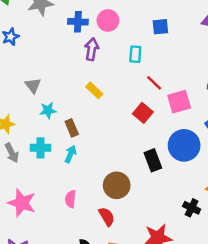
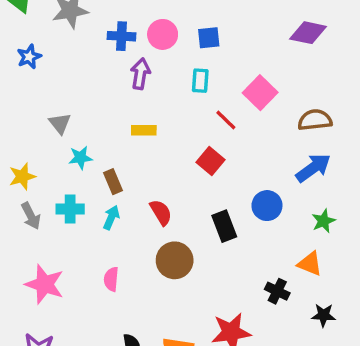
blue square: (160, 27) -> (209, 38), moved
yellow rectangle: (94, 90) -> (144, 130), turned -42
pink square: (179, 102) -> (260, 93), moved, turned -30
blue circle: (184, 145) -> (267, 206), size x0.7
red semicircle: (107, 217) -> (161, 212), moved

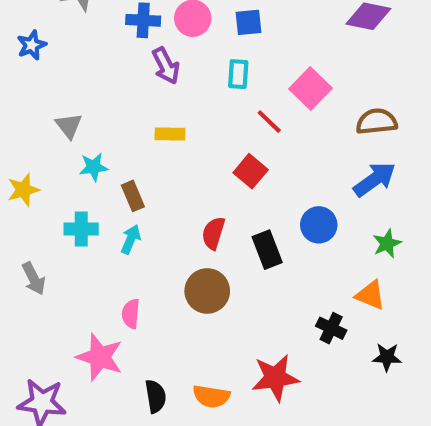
purple arrow: (140, 74) -> (166, 66), turned 144
red semicircle: (161, 212) -> (213, 233), moved, turned -132
gray arrow: (31, 216) -> (34, 279), moved
pink star: (45, 284) -> (100, 357), moved

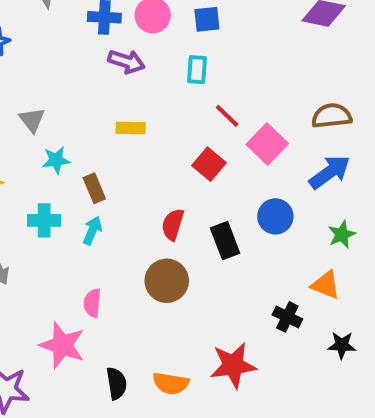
purple arrow: (166, 66) -> (127, 62), turned -45
pink square: (310, 89) -> (267, 144), moved

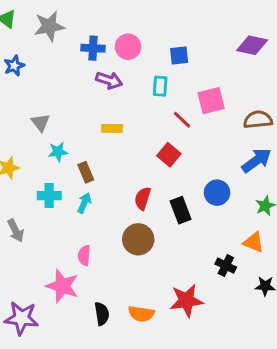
blue square: (207, 19) -> (179, 55), moved
pink square: (267, 144) -> (211, 101), moved, turned 32

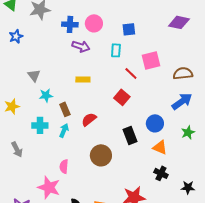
red semicircle: (143, 198) -> (89, 119), moved, turned 35
orange triangle: (254, 242) -> (160, 147), moved

